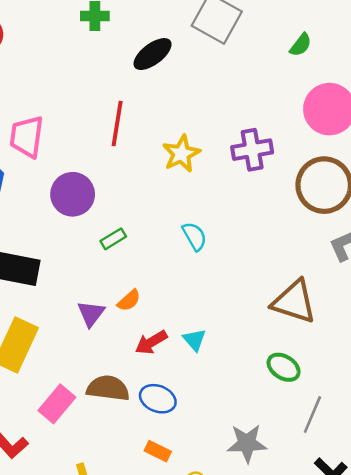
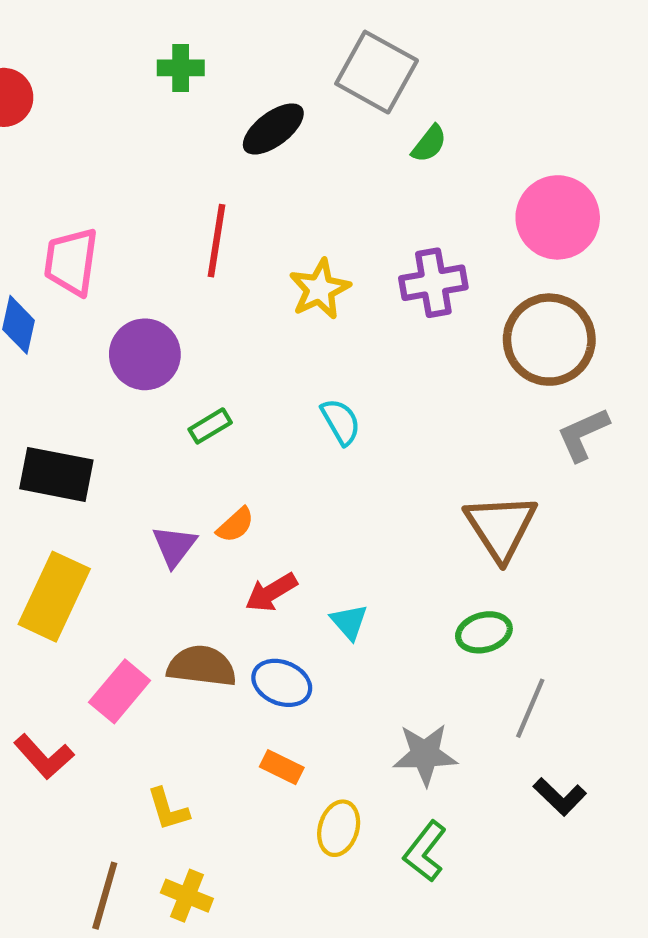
green semicircle: (301, 45) -> (429, 144), moved
brown triangle: (294, 302) -> (501, 527), turned 39
cyan triangle: (194, 340) -> (349, 622), moved
green ellipse: (284, 367) -> (484, 632), turned -48

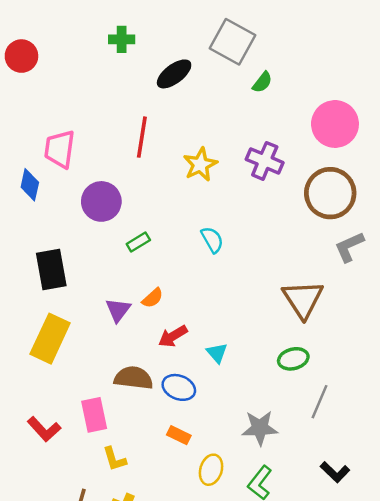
purple cross: (433, 283) -> (265, 161), turned 33
black rectangle: (56, 474) -> (51, 269), turned 69
pink rectangle: (120, 691) -> (94, 415), moved, turned -52
black L-shape: (560, 797) -> (335, 472), moved

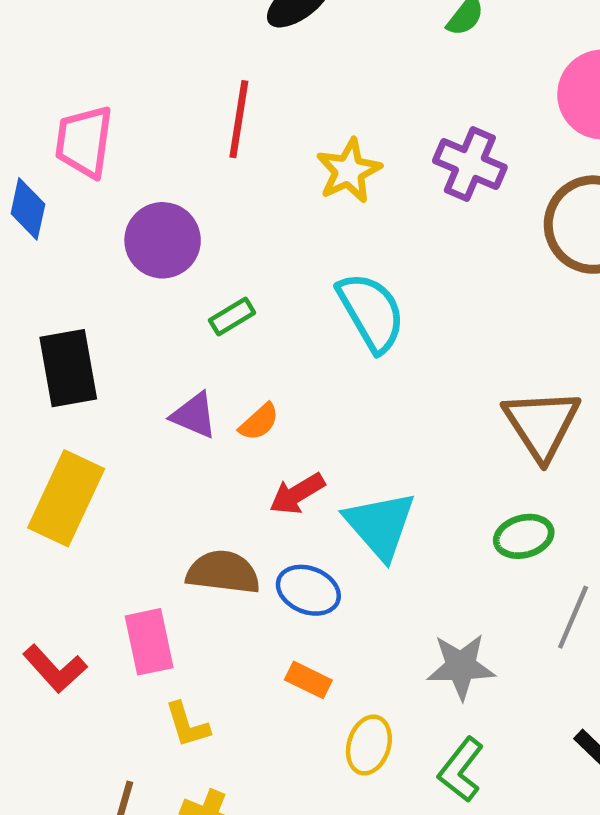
cyan semicircle: (212, 240) -> (371, 312), size x1.6
purple triangle: (118, 310) -> (194, 415), moved, turned -44
cyan triangle: (217, 353) -> (380, 525), size x1.8

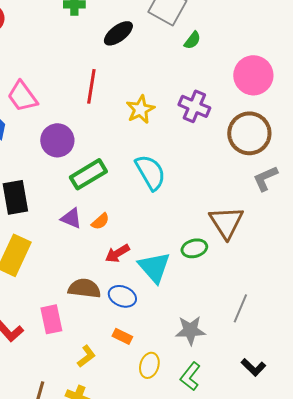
pink trapezoid: (84, 142) -> (22, 96), turned -44
green rectangle: (232, 317) -> (88, 174), size x1.8
green ellipse: (524, 536) -> (194, 248), moved
yellow L-shape: (187, 725) -> (86, 356), moved, turned -110

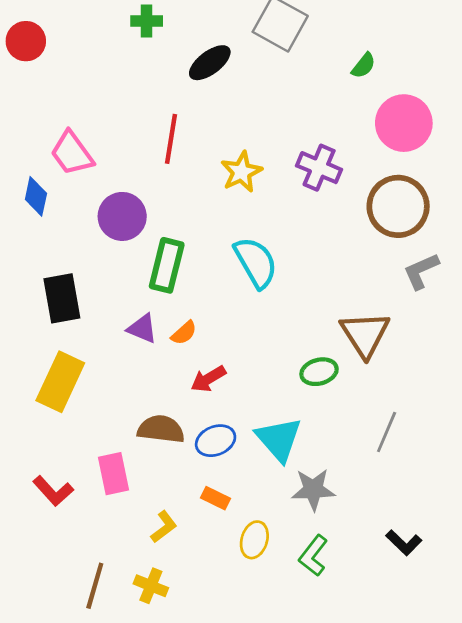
green semicircle: (192, 40) -> (364, 66), moved
green rectangle: (88, 174) -> (167, 265), turned -45
cyan triangle: (154, 267) -> (279, 439), moved
blue ellipse: (122, 296) -> (216, 441), turned -44
gray line: (240, 308) -> (387, 432), moved

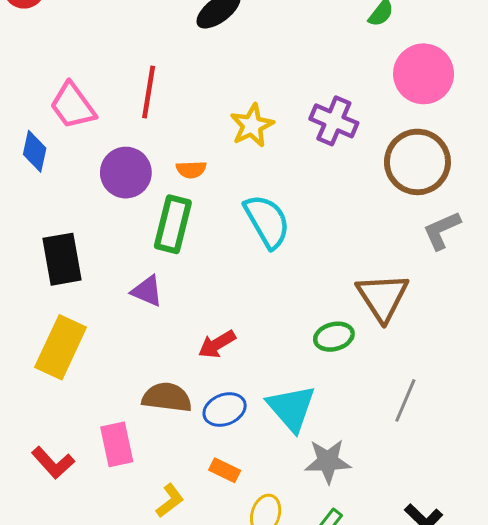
red line: (171, 139) -> (149, 92), moved
orange semicircle: (184, 333) -> (191, 170), moved, turned 40

